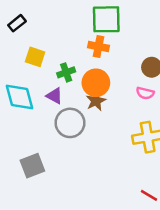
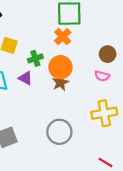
orange cross: (98, 47) -> (63, 37), turned 35
gray circle: (70, 123) -> (59, 132), moved

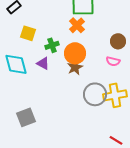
gray circle: (59, 132) -> (95, 94), moved

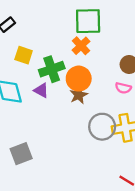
green cross: (52, 45) -> (52, 69), size x1.5

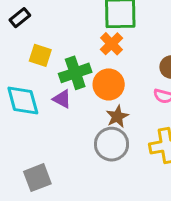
brown star: (79, 95) -> (117, 116), moved
gray circle: (102, 127) -> (112, 144), moved

